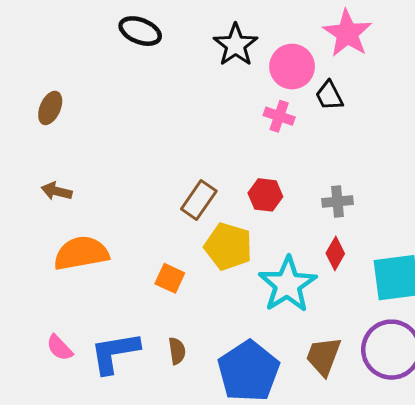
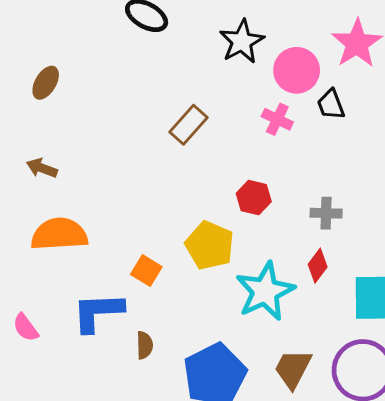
brown rectangle: (199, 200) -> (188, 125), moved
blue L-shape: (115, 353) -> (98, 312), moved

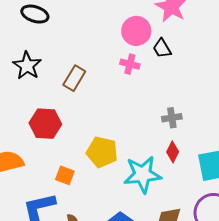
black star: (242, 41) -> (27, 66), moved
red hexagon: (254, 198) -> (45, 124), moved, size x1.4
cyan star: (265, 291) -> (143, 174), turned 30

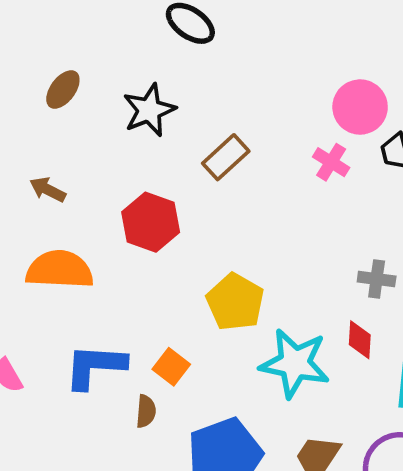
red diamond: (173, 152) -> (360, 340), turned -40
orange square: (65, 175) -> (171, 367), moved

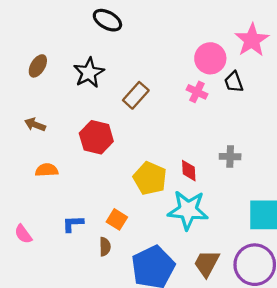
orange semicircle: (60, 270) -> (47, 170), size x0.6
red diamond: (360, 340) -> (189, 171), moved
blue L-shape: (95, 366) -> (73, 224), size x0.6

